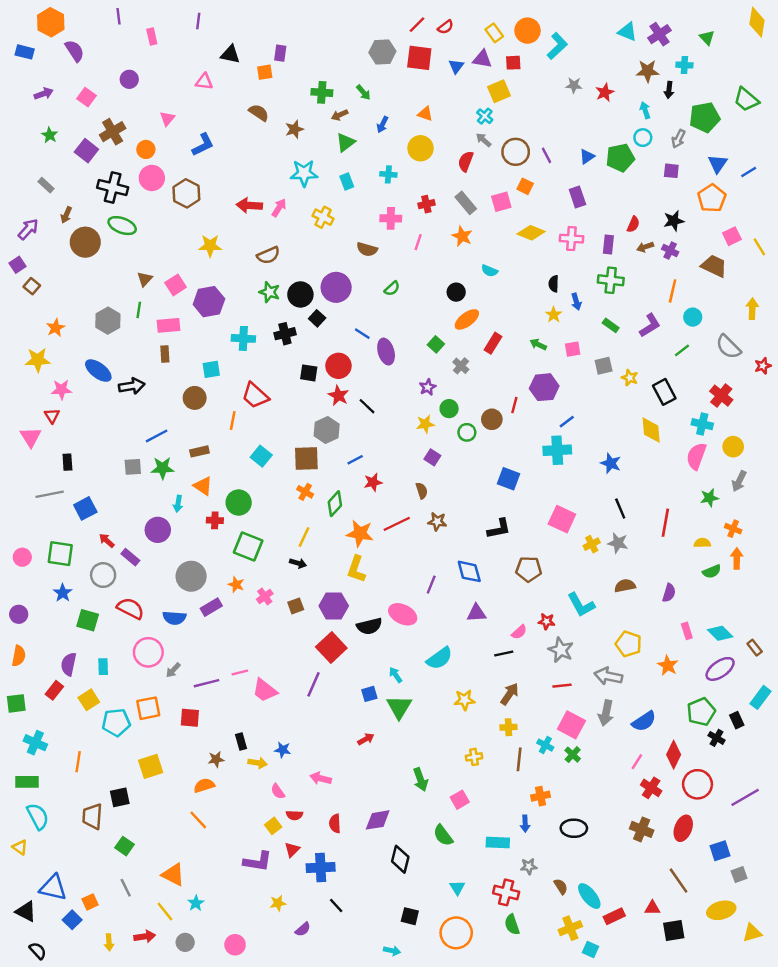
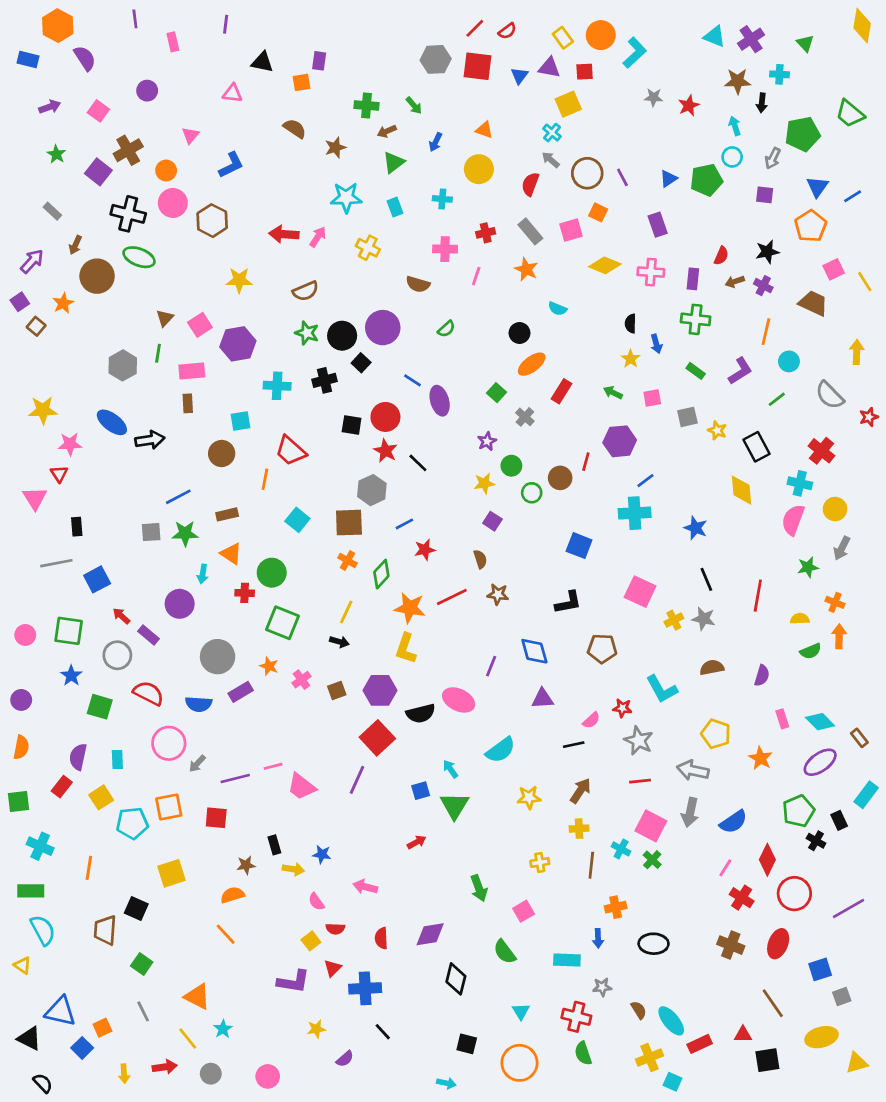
orange star: (56, 328) -> (63, 303), moved
black square: (120, 797) -> (136, 908), turned 36

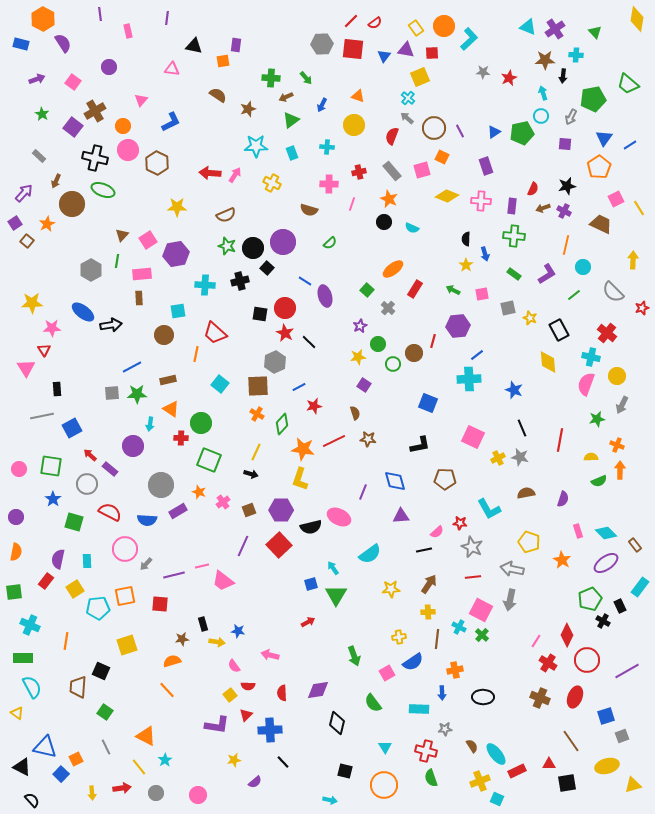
black circle: (520, 333) -> (384, 222), moved
purple line: (357, 780) -> (243, 546), moved
blue semicircle: (733, 822) -> (413, 662), moved

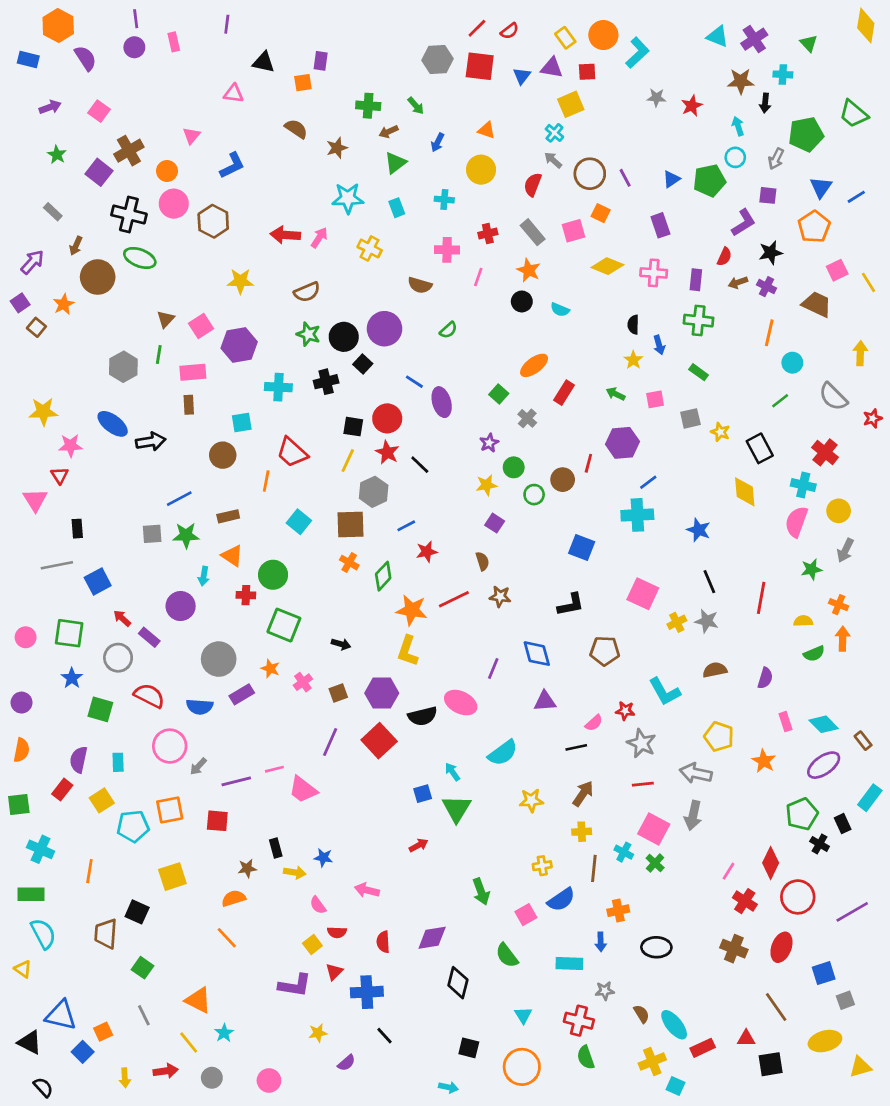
purple circle: (109, 67) -> (134, 47), moved
purple L-shape: (547, 274) -> (743, 223), moved
yellow line: (256, 452) -> (348, 461), moved

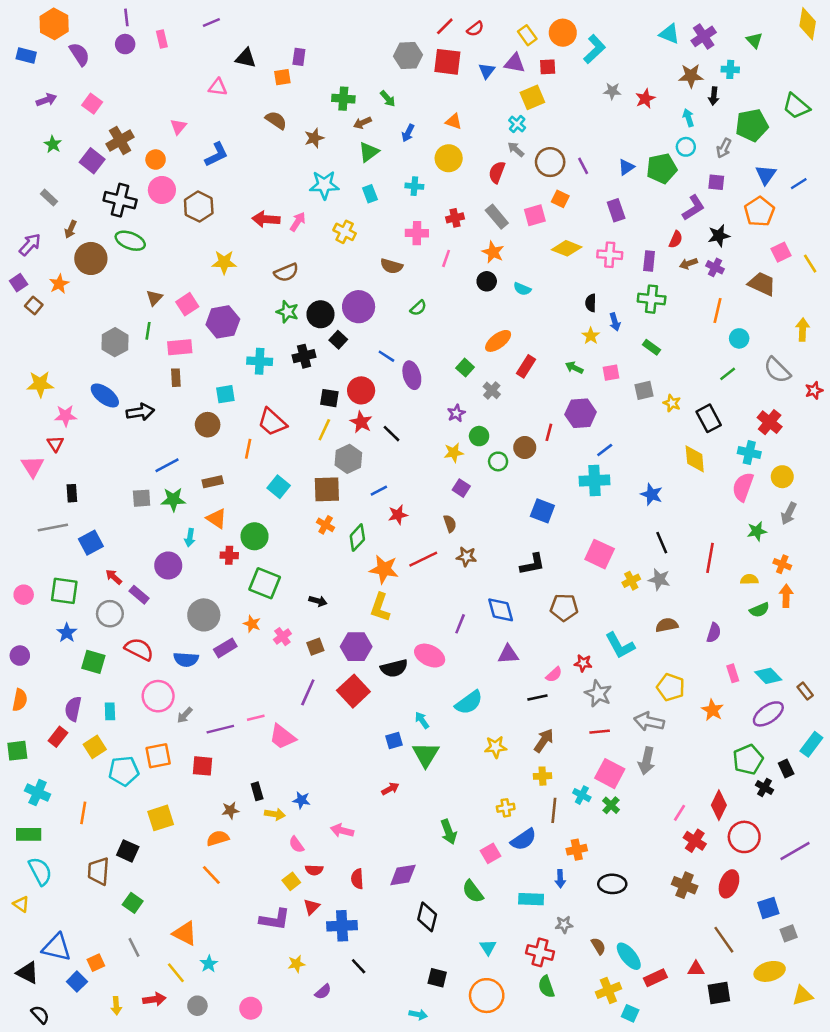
purple line: (227, 24) -> (211, 23), turned 60

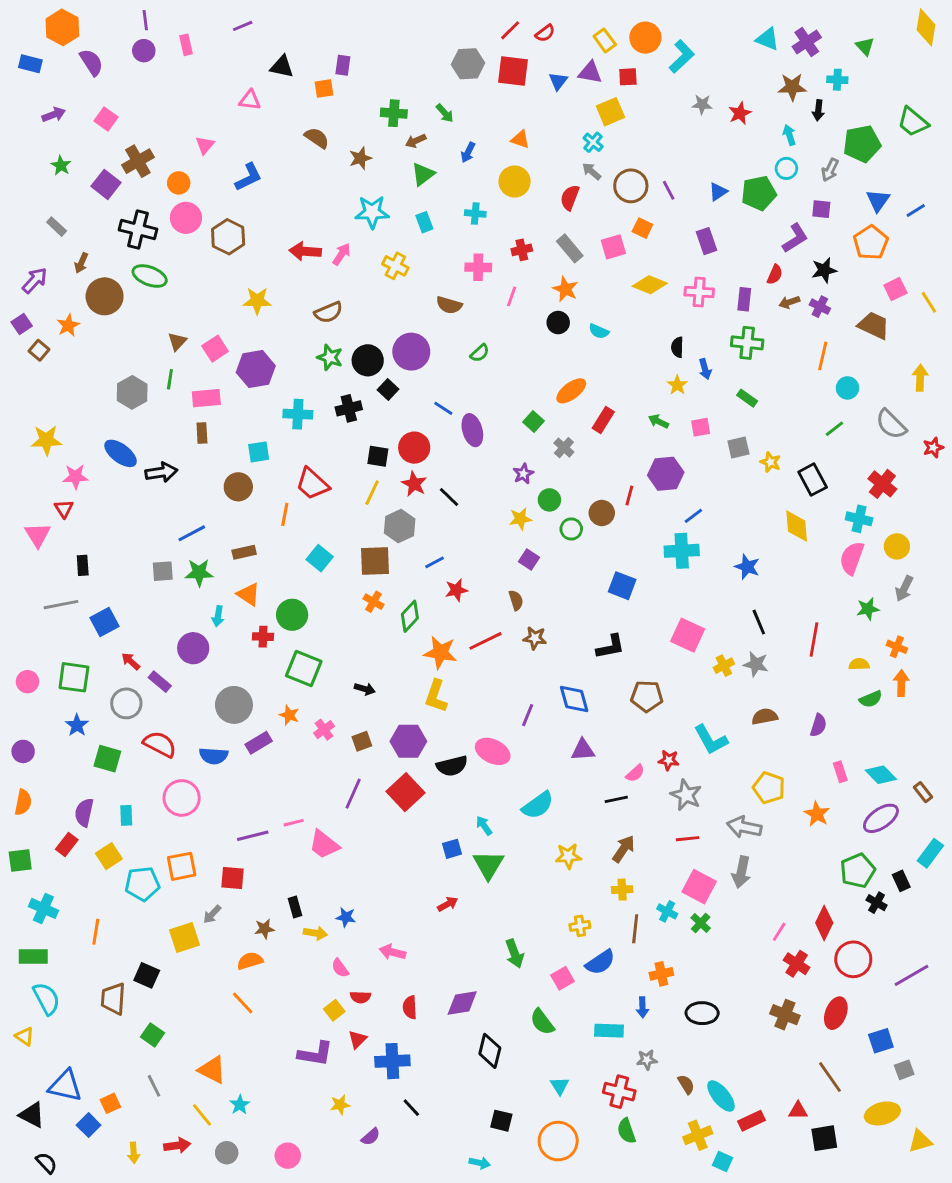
gray arrow: (185, 715) -> (212, 914), moved

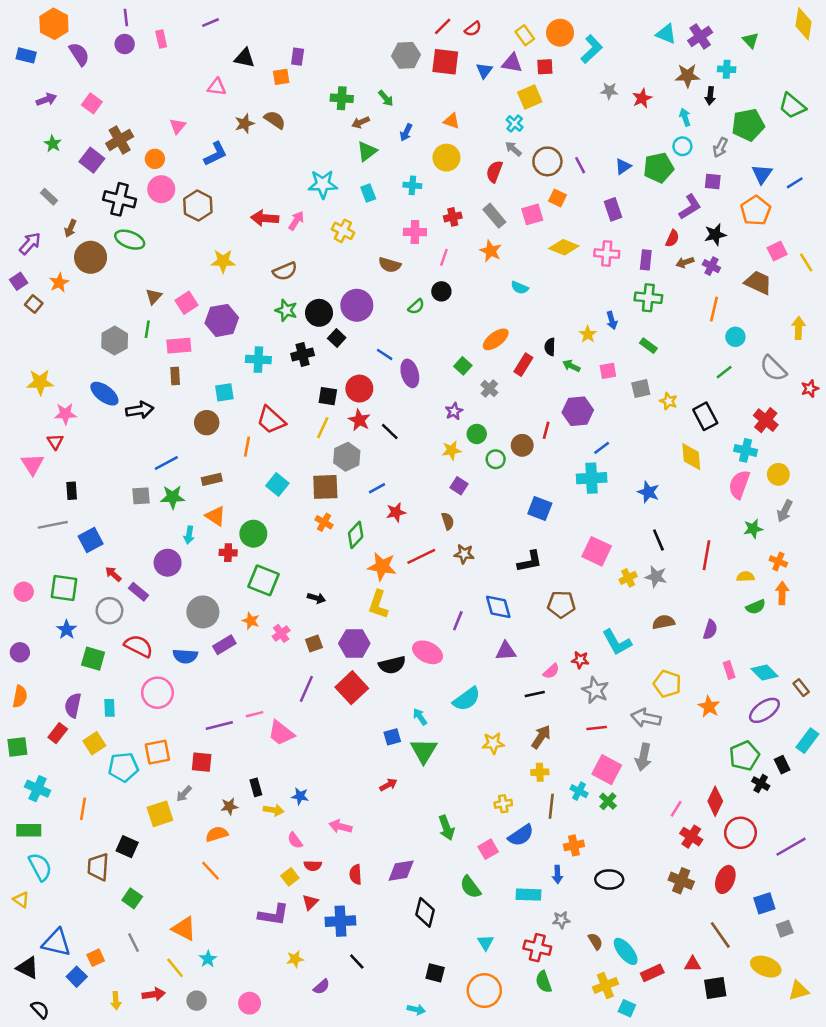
brown star: (360, 158) -> (245, 124), moved
black circle: (558, 323) -> (441, 291), moved
black semicircle: (677, 347) -> (550, 347), moved
yellow ellipse: (882, 1113) -> (766, 967), turned 36

